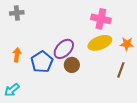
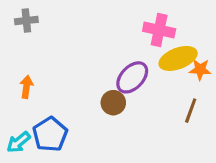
yellow ellipse: (100, 43) -> (178, 58), moved
purple ellipse: (64, 49) -> (132, 77), moved
blue pentagon: (42, 62) -> (50, 134), moved

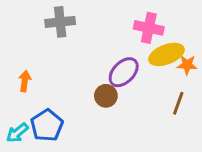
gray cross: (26, 21) -> (60, 22), moved, size x1.4

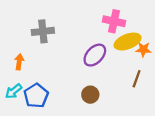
gray cross: (60, 22) -> (43, 31), moved
brown circle: (106, 96) -> (90, 95), moved
cyan arrow: (17, 133) -> (14, 91), moved

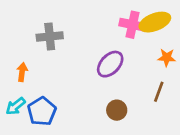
yellow ellipse: (128, 42) -> (155, 22), moved
brown circle: (90, 95) -> (117, 110), moved

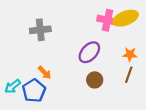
orange star: (167, 58) -> (130, 54), moved
orange arrow: (22, 72) -> (45, 73), moved, turned 128
brown circle: (117, 110) -> (95, 80), moved

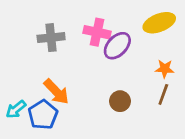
pink cross: (107, 20) -> (97, 32), moved
purple ellipse: (89, 52) -> (117, 46), moved
orange arrow: (45, 73) -> (56, 92), size x1.5

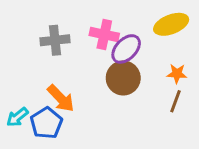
brown circle: (120, 101) -> (123, 78), moved, size x1.5

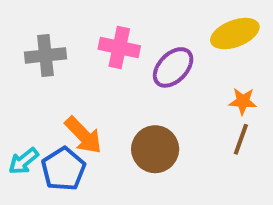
pink cross: (104, 34) -> (119, 47), moved
gray cross: (55, 40) -> (45, 55), moved
brown circle: (123, 78) -> (155, 149), moved

